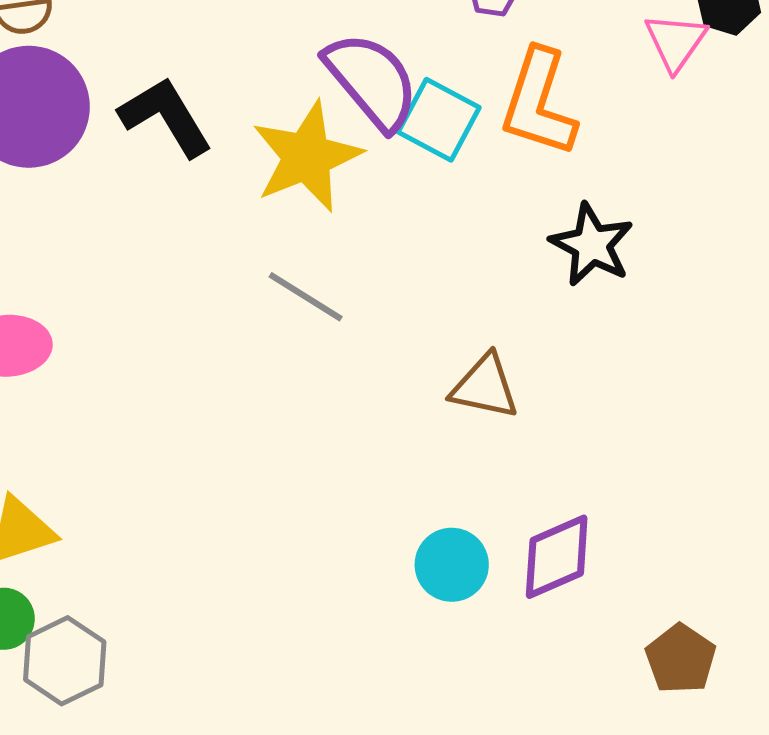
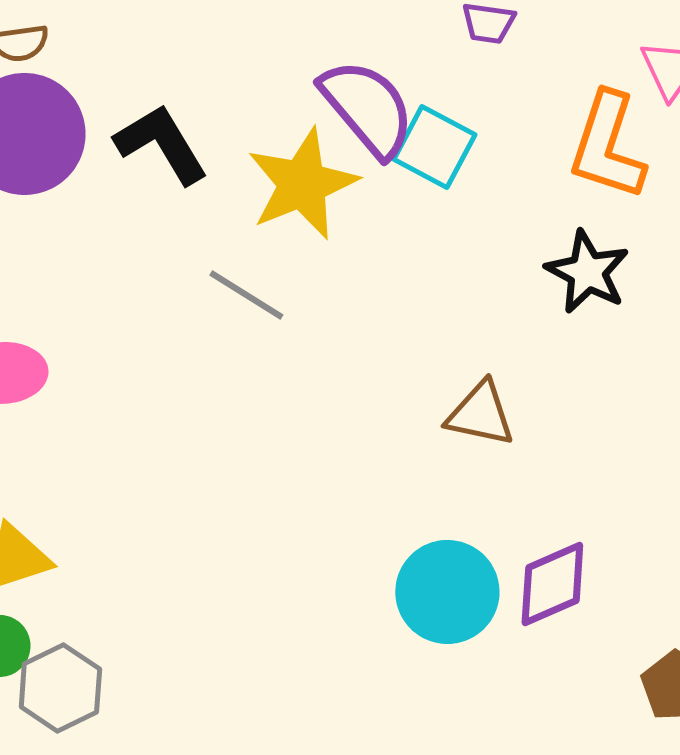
orange L-shape: (539, 103) -> (607, 146), moved
gray line: (306, 297) -> (246, 295), moved
cyan circle: (452, 565) -> (447, 592), size x1.4

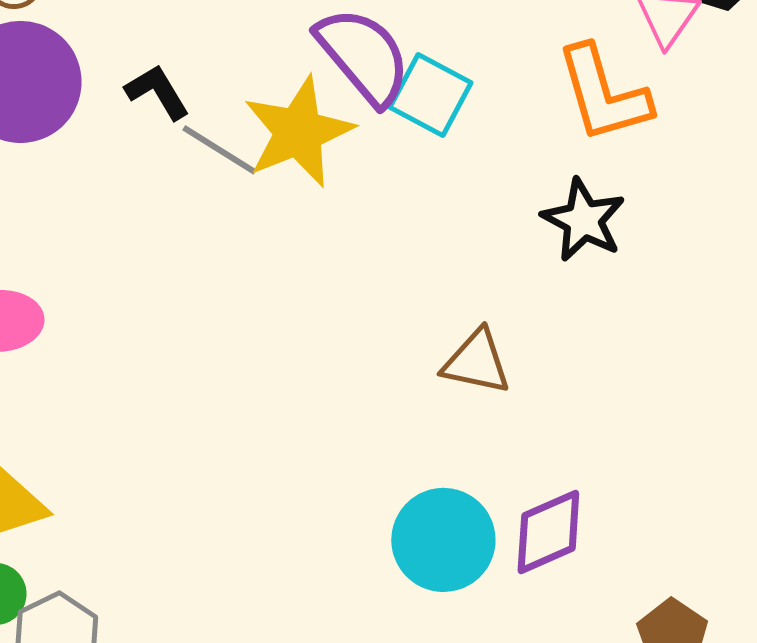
black L-shape: (161, 144) -> (157, 92), size x0.7
orange L-shape: (607, 146) -> (603, 94), turned -34
gray line: (246, 295) -> (219, 150), moved

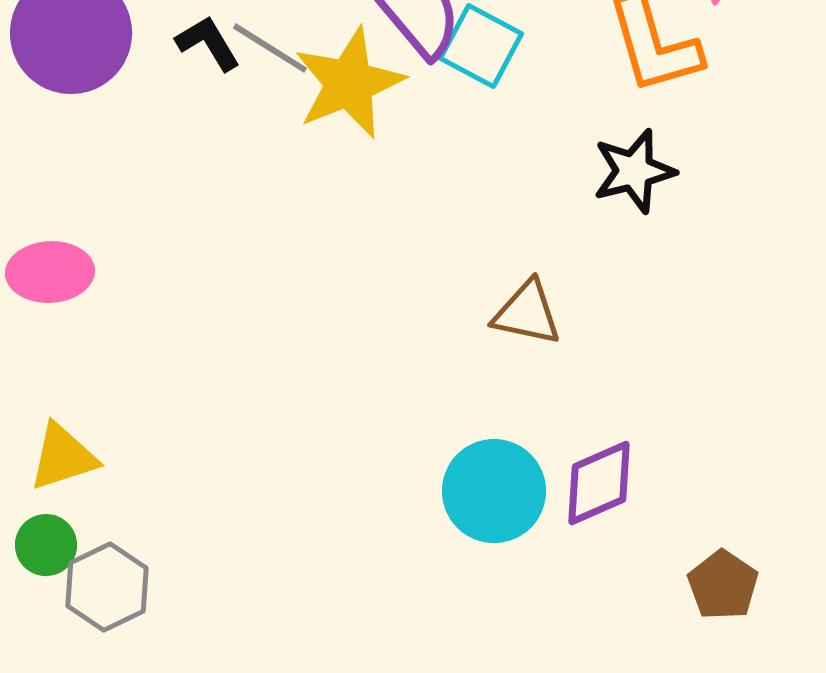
gray line: (219, 150) -> (270, 48), moved
black star: (583, 220) -> (634, 171), turned 30

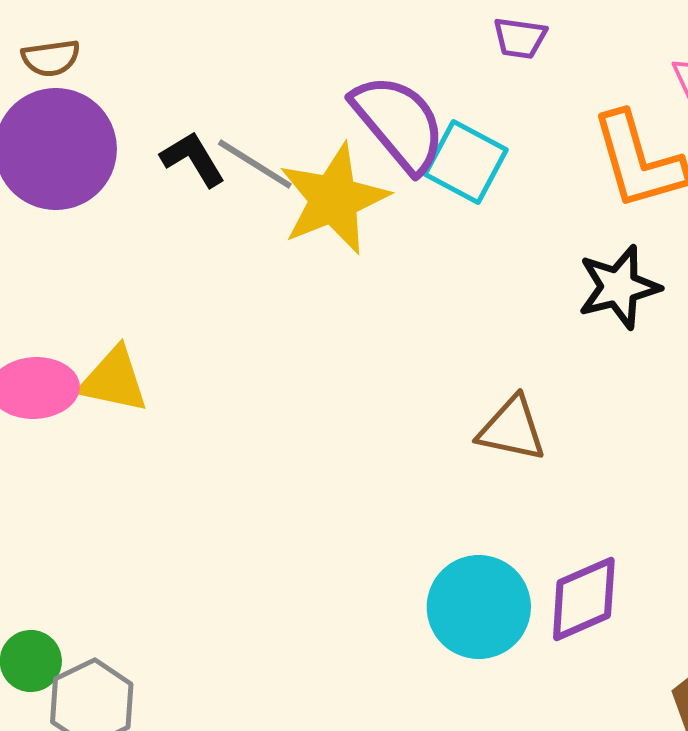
yellow triangle: (63, 457) -> (114, 380), moved, turned 30

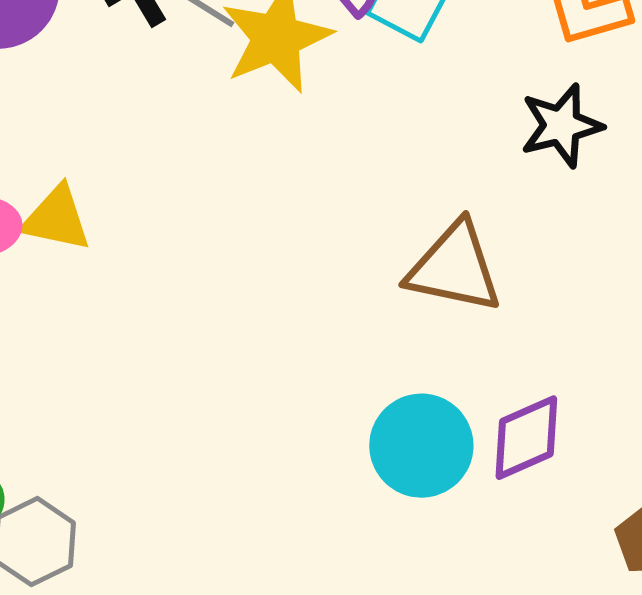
brown triangle: (512, 429) -> (454, 268), size x1.4

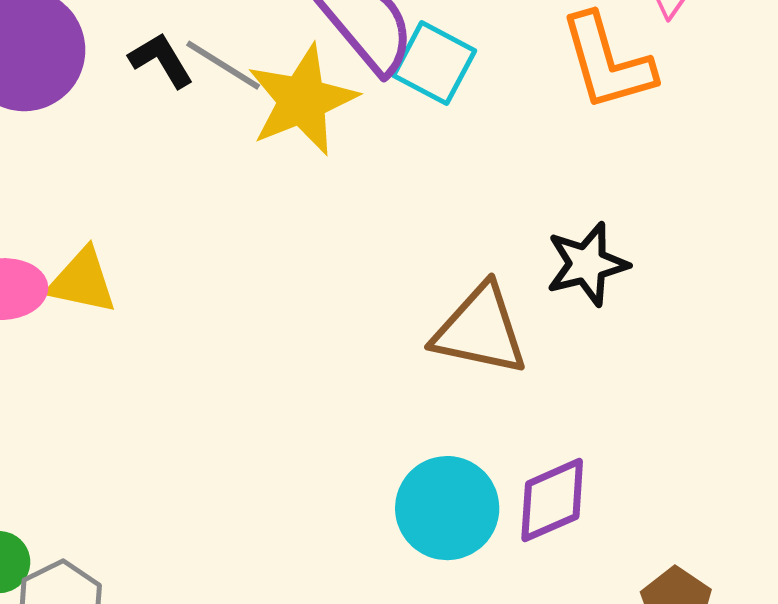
black star: (561, 126) -> (587, 264), moved

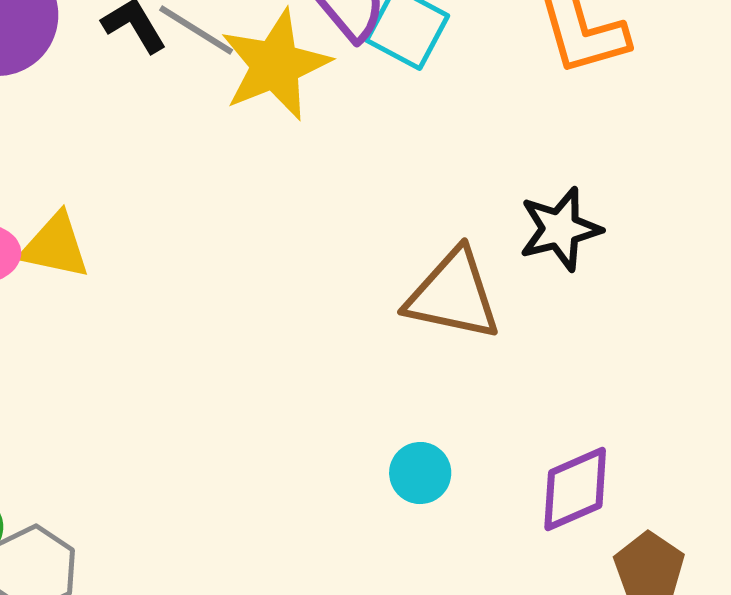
purple diamond: (552, 500) -> (575, 489), moved
cyan circle: (447, 508) -> (420, 473), size x0.6

